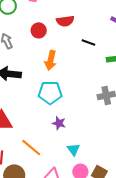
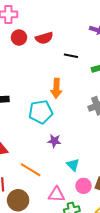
red circle: (39, 30) -> (19, 37), moved
orange arrow: (51, 60) -> (56, 88), moved

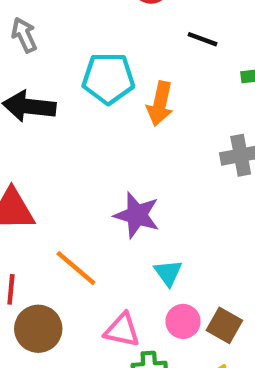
cyan pentagon: (41, 112) -> (108, 78), moved
purple star: (54, 141) -> (137, 215), size x1.5

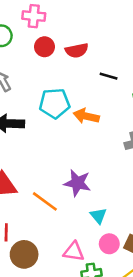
orange arrow: (160, 104) -> (86, 116), turned 95
orange line: (76, 268) -> (45, 201), moved

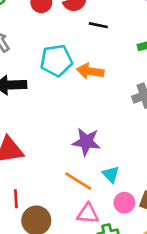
black line: (109, 76) -> (98, 25), moved
orange line: (45, 201) -> (78, 181), moved

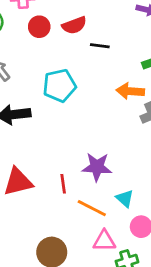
orange arrow: (90, 71) -> (130, 91), moved
red line: (16, 199) -> (63, 184), moved

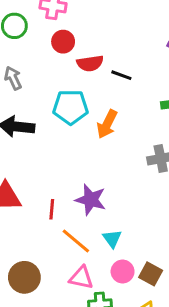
red semicircle: (74, 25) -> (90, 63), moved
orange arrow: (130, 91) -> (107, 124), moved, turned -80

